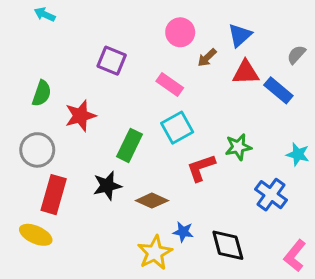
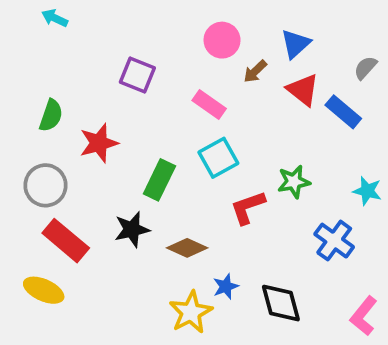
red triangle: (246, 72) -> (303, 90), turned 40
red rectangle: (54, 195) -> (66, 241), turned -66
blue star: (183, 232) -> (226, 286), turned -30

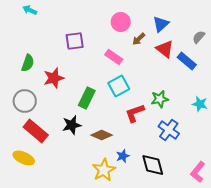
purple square: (137, 75) -> (75, 41), turned -30
blue cross: (334, 241) -> (169, 130), moved

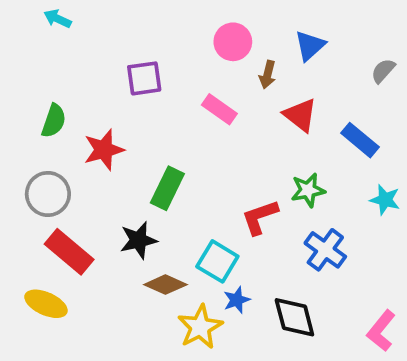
brown arrow: (139, 39) -> (268, 75), turned -32
red triangle: (165, 49) -> (300, 115), moved
blue rectangle: (187, 61) -> (360, 140), moved
cyan square: (119, 86) -> (217, 261), moved, turned -30
brown diamond: (102, 135) -> (165, 285), moved

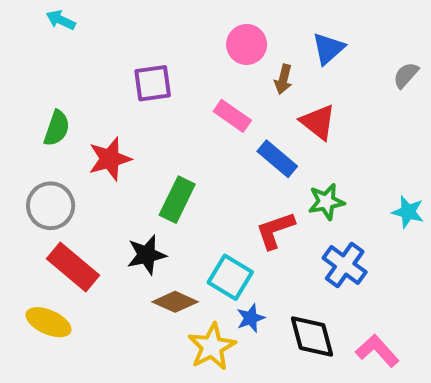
blue rectangle: (360, 140) -> (277, 159), moved
pink L-shape: (381, 331) -> (377, 351), moved, turned 99

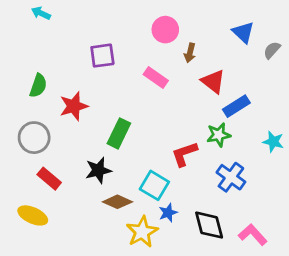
blue triangle: (328, 49) -> (243, 32), moved, turned -35
blue rectangle: (277, 159) -> (236, 106), moved, turned -72
red rectangle: (73, 267) -> (49, 179), size x0.7

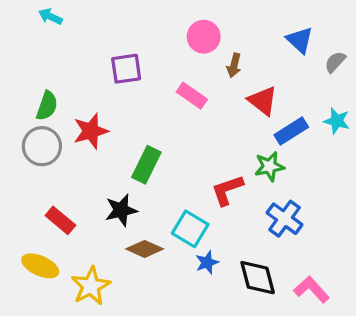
gray circle: (34, 138) -> (42, 146), moved
cyan star: (273, 142) -> (337, 121), moved
yellow star: (142, 232) -> (91, 286), moved

